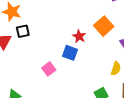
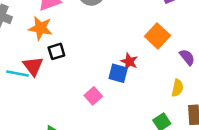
red star: (79, 36) -> (129, 62), moved

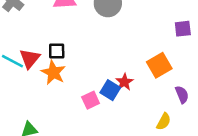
orange star: (40, 28) -> (53, 73), moved
pink square: (93, 96) -> (91, 100), moved

